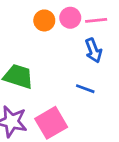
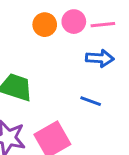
blue arrow: (93, 50) -> (100, 58), turned -65

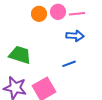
blue line: (91, 101) -> (69, 64), turned -40

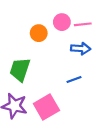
orange circle: (39, 14) -> (39, 33), moved
green trapezoid: (20, 55) -> (20, 70), turned -90

